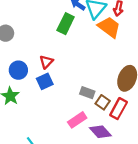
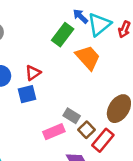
orange trapezoid: (109, 27) -> (88, 58), moved
pink rectangle: (77, 120) -> (54, 132), moved

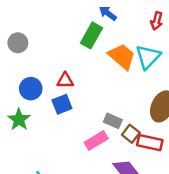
cyan triangle: (99, 24) -> (148, 57), moved
red triangle: (33, 73) -> (65, 81), turned 42
red rectangle: (103, 140) -> (150, 143), turned 70

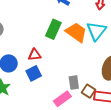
green rectangle: (91, 35) -> (53, 29), moved
gray rectangle: (113, 121) -> (74, 83), turned 64

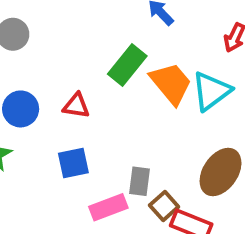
blue square: (34, 73) -> (73, 163), moved

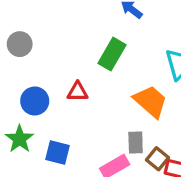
orange trapezoid: (171, 83) -> (151, 101), moved
blue square: (73, 163) -> (57, 153), moved, turned 35

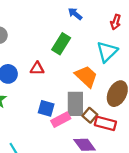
gray rectangle: (136, 143) -> (75, 104), size x1.6
blue square: (57, 153) -> (46, 108), moved

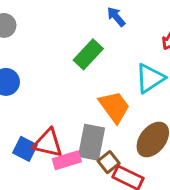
red triangle: (37, 68) -> (48, 143), moved, size x1.5
blue square: (46, 108) -> (25, 149), moved

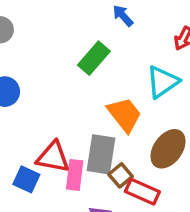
blue square: (25, 149) -> (26, 179), moved
pink rectangle: (67, 160) -> (75, 175), turned -64

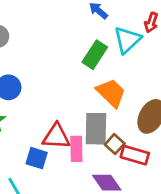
green rectangle: (94, 58) -> (95, 55), moved
cyan triangle: (163, 82) -> (127, 40), moved

